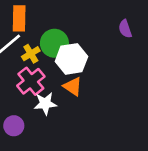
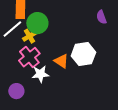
green circle: (54, 43) -> (37, 23), moved
white hexagon: (71, 59) -> (83, 54), moved

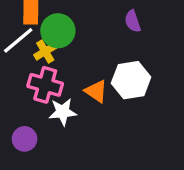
purple semicircle: (101, 17) -> (133, 21), moved
pink cross: (29, 57) -> (45, 85), turned -35

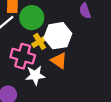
yellow cross: (45, 51) -> (40, 41), moved
white hexagon: (131, 80) -> (58, 36), moved

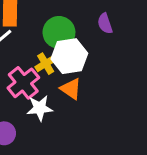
green circle: (32, 18) -> (59, 32), moved
pink cross: (23, 56) -> (23, 83), turned 35

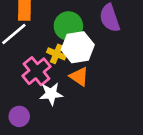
purple semicircle: (105, 23) -> (110, 18), size x1.5
yellow cross: (46, 64) -> (56, 54), turned -36

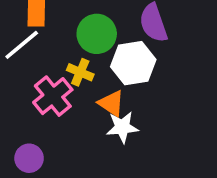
white hexagon: (78, 47) -> (133, 63), moved
white star: (51, 94) -> (122, 127), moved

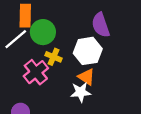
green circle: (97, 34) -> (43, 32), moved
orange triangle: (111, 103) -> (87, 77), moved

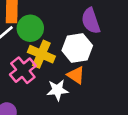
yellow cross: (54, 57) -> (41, 54), size x1.5
white star: (81, 92) -> (57, 90), moved

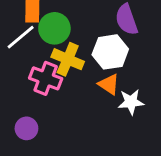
pink cross: (23, 70) -> (46, 78), turned -30
white star: (57, 90) -> (131, 102), moved

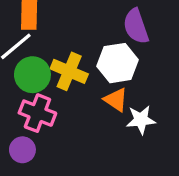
green circle: (54, 28) -> (32, 75), moved
pink cross: (46, 78) -> (37, 113), moved

